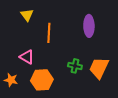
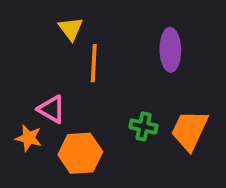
yellow triangle: (27, 15) -> (71, 29), moved
orange star: (11, 80) -> (29, 138), moved

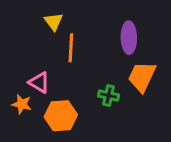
orange trapezoid: (190, 130) -> (142, 77), moved

